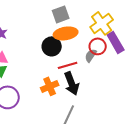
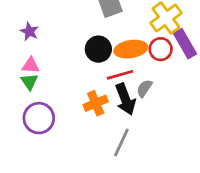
orange ellipse: (66, 33) -> (131, 49), moved
gray semicircle: (91, 55) -> (144, 88), moved

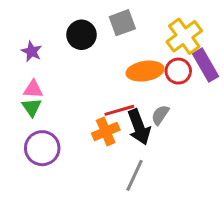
black circle: (98, 49) -> (82, 35), moved
red line: (120, 75) -> (119, 110), moved

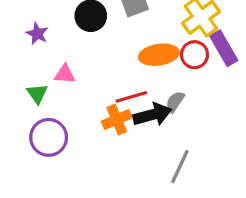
pink triangle: (33, 89) -> (65, 74), moved
black arrow: (139, 127) -> (152, 115), turned -84
gray line: (134, 175) -> (180, 167), moved

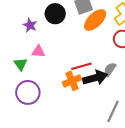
purple star: (37, 34) -> (30, 25), moved
orange ellipse: (159, 55) -> (95, 20), moved, turned -35

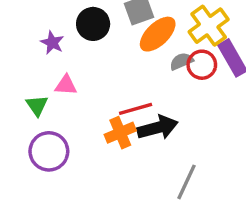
gray semicircle: (110, 69) -> (181, 61), moved, turned 32

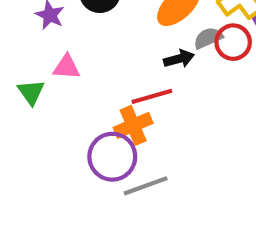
black arrow: (158, 128) -> (179, 59), moved, size x0.6
purple circle: (49, 151) -> (112, 157), moved
gray line: (187, 182) -> (146, 186), moved, turned 45

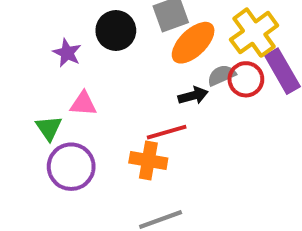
orange cross: (133, 125) -> (148, 161), turned 33
purple circle: (112, 157) -> (71, 167), moved

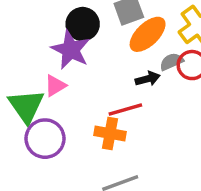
purple star: (67, 53) -> (71, 50), moved, size x1.6
pink triangle: (83, 104) -> (55, 86), turned -35
green triangle: (49, 128) -> (26, 106), size x1.6

